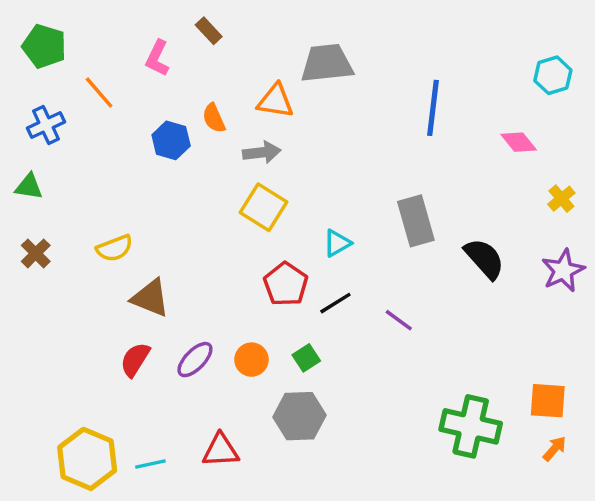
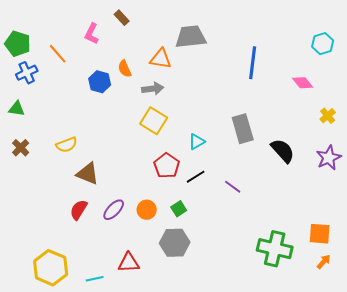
green pentagon: (44, 46) -> (18, 44), moved
cyan line: (150, 464) -> (95, 279), moved

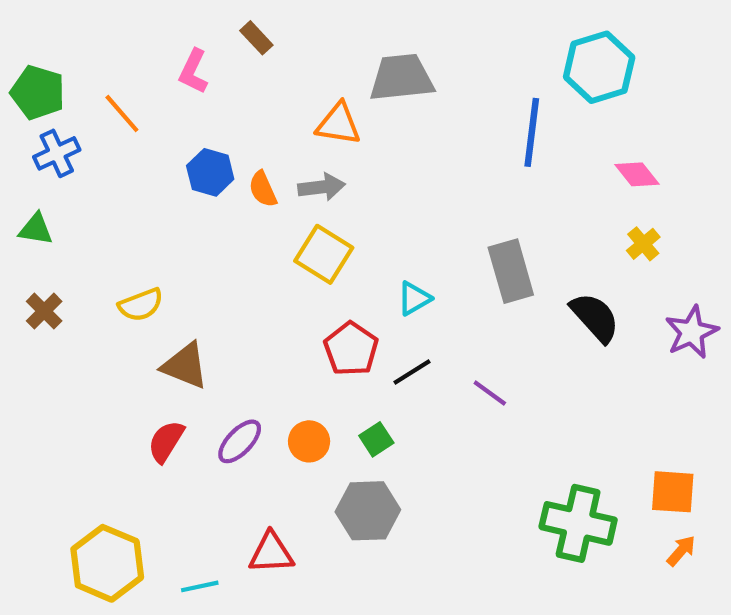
cyan hexagon: (323, 44) -> (599, 67), moved, size x1.5
orange semicircle: (125, 69) -> (263, 189), moved
yellow cross: (328, 116) -> (643, 244), moved

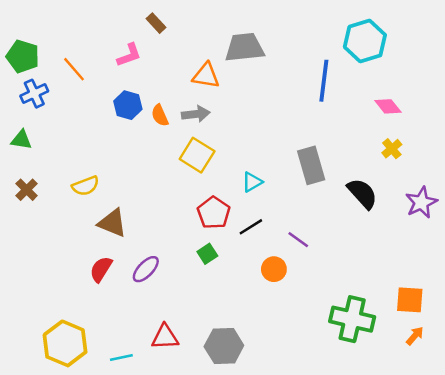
pink L-shape: (193, 71) -> (129, 55), moved, turned -136
green square: (376, 439) -> (207, 254), moved
orange circle: (309, 441) -> (274, 269), moved
gray hexagon: (368, 511) -> (224, 346), moved

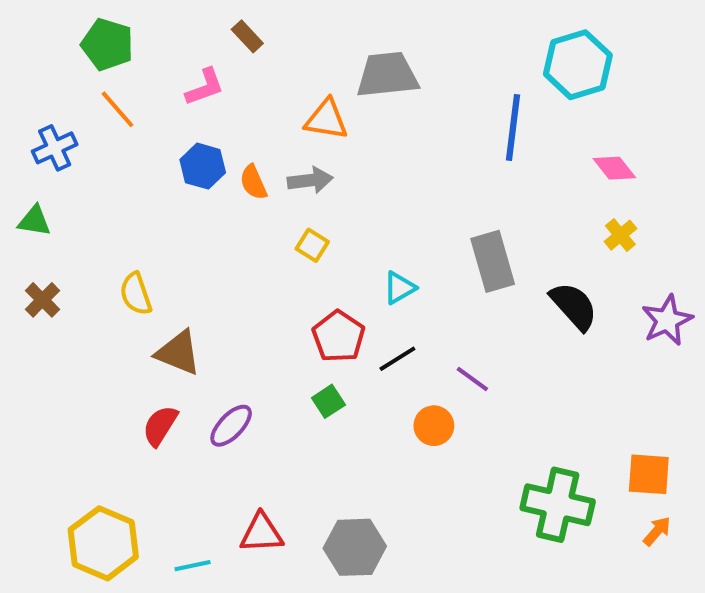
green pentagon: (23, 56) -> (107, 44), moved
yellow square: (197, 155) -> (312, 245), size x0.6
yellow semicircle: (86, 186) -> (136, 294), turned 92

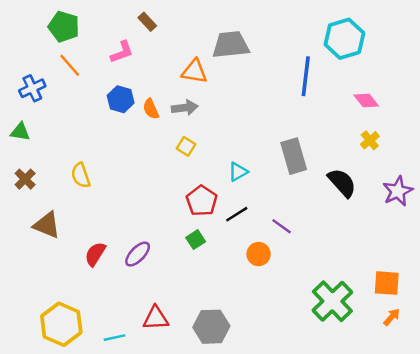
brown triangle: (178, 353) -> (47, 225), moved
green cross: (558, 505) -> (332, 301), turned 33

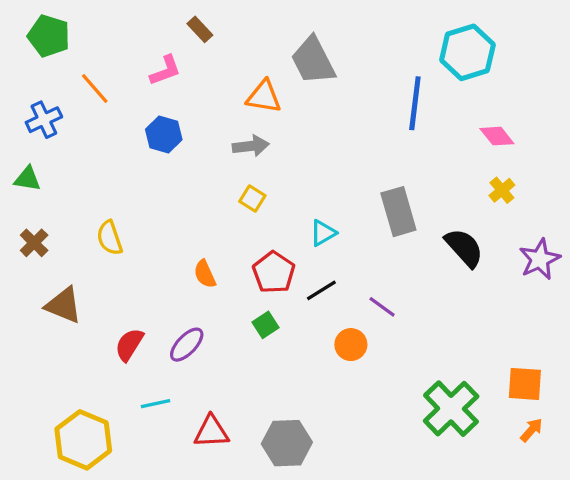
green pentagon: (64, 27) -> (49, 36), moved
gray trapezoid: (231, 45) -> (313, 61), turned -111
orange semicircle: (151, 109) -> (205, 274), moved
cyan line: (115, 338) -> (156, 404), moved

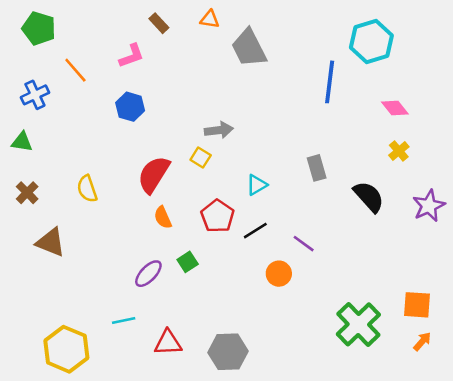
orange triangle: (264, 97) -> (210, 19), moved, size x0.7
gray arrow: (251, 146) -> (219, 130), moved
gray rectangle: (398, 212) -> (317, 168), size x0.7
green square: (266, 325) -> (188, 262), moved
red semicircle: (129, 345) -> (154, 174), moved, size x1.4

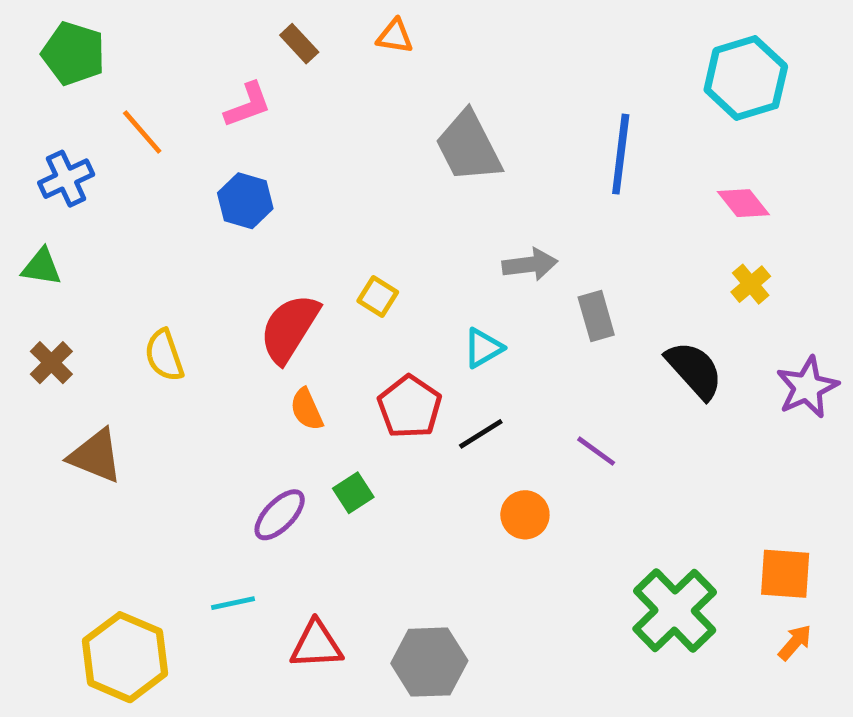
cyan hexagon: (371, 41) -> (746, 78), moved
gray trapezoid: (249, 48) -> (469, 147), moved
gray arrow: (219, 130) -> (530, 265), moved
purple line: (304, 244) -> (596, 451), moved

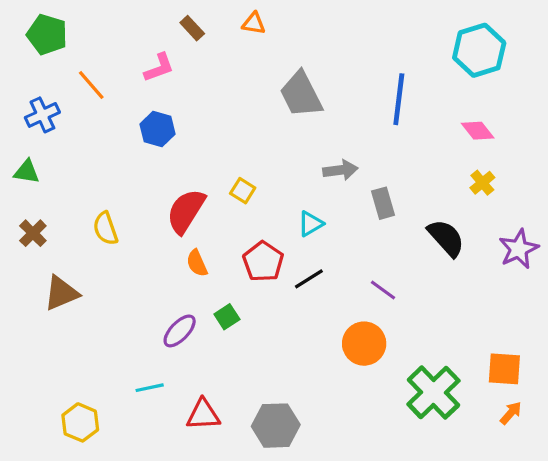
brown triangle: (96, 456) -> (61, 293), turned -45
orange circle: (525, 515) -> (364, 344), moved, size x1.4
yellow hexagon: (125, 657) -> (80, 422), size x0.7

